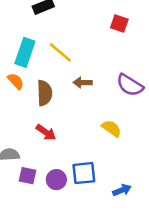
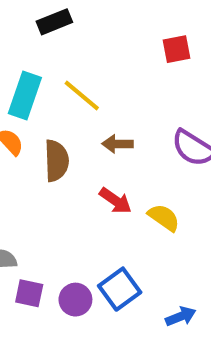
red square: (119, 23) -> (176, 49), turned -30
red arrow: (46, 132) -> (115, 201), moved
blue square: (84, 173) -> (120, 289), turned -30

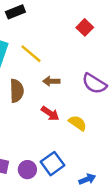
red square: (176, 49) -> (85, 27), turned -35

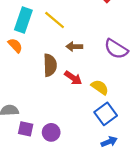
brown semicircle: (17, 91) -> (50, 65), moved
blue square: (53, 164) -> (106, 114), moved

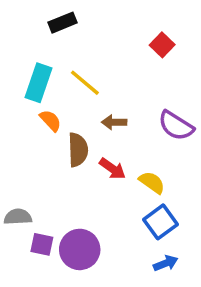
orange semicircle: (15, 45) -> (50, 121), moved
purple circle: (51, 132) -> (80, 249), size x1.5

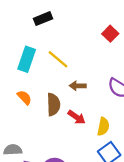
orange semicircle: (50, 121) -> (24, 98), moved
yellow semicircle: (152, 182) -> (103, 127), turned 66

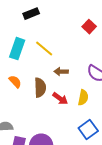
yellow semicircle: (103, 127) -> (83, 98), moved

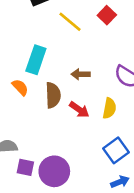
red square: (89, 27) -> (107, 15), moved
cyan rectangle: (17, 49) -> (36, 60), moved
yellow line: (44, 49) -> (70, 22), moved

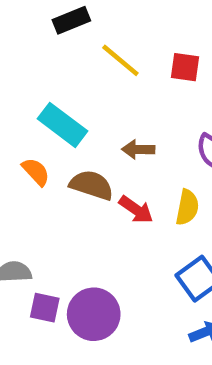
red square: (107, 15) -> (185, 67), moved, turned -36
cyan rectangle: (36, 60) -> (63, 125), turned -72
brown semicircle: (53, 95) -> (91, 185), turned -70

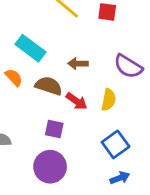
purple square: (45, 308) -> (54, 129), moved

